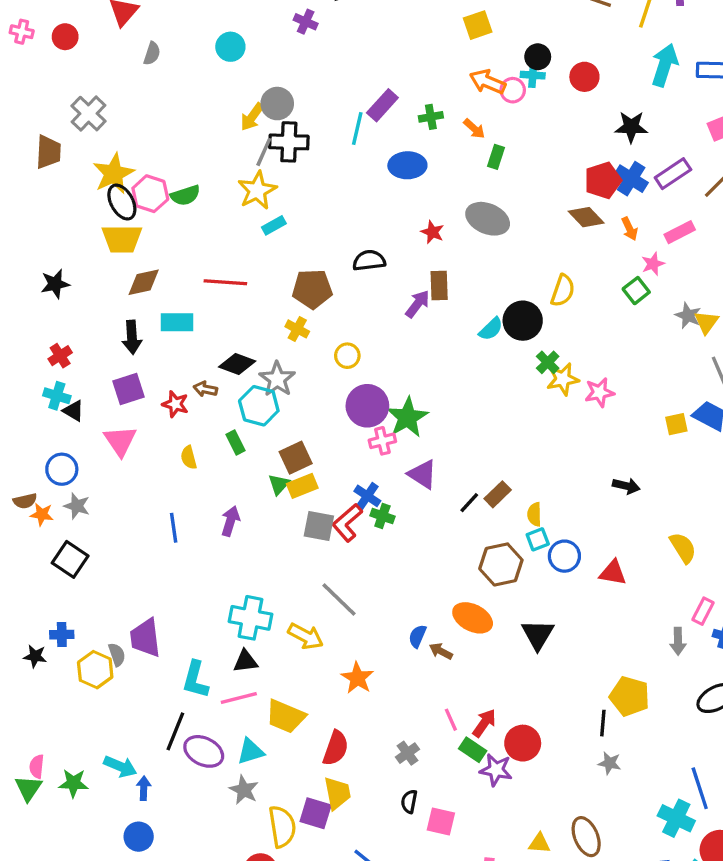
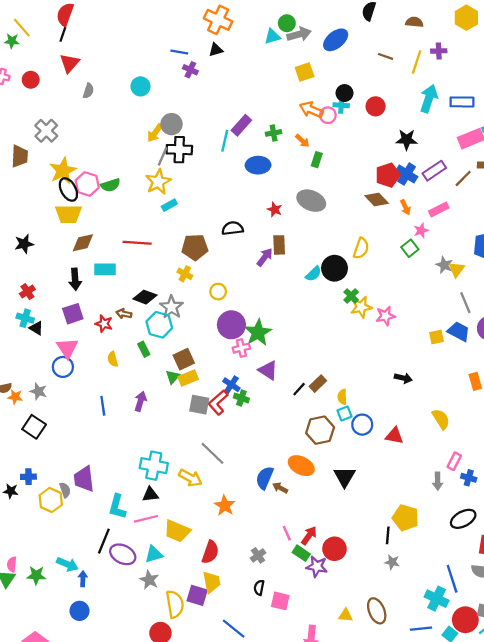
blue circle: (62, 469) -> (63, 367), moved
blue semicircle: (417, 636) -> (265, 478), size x1.5

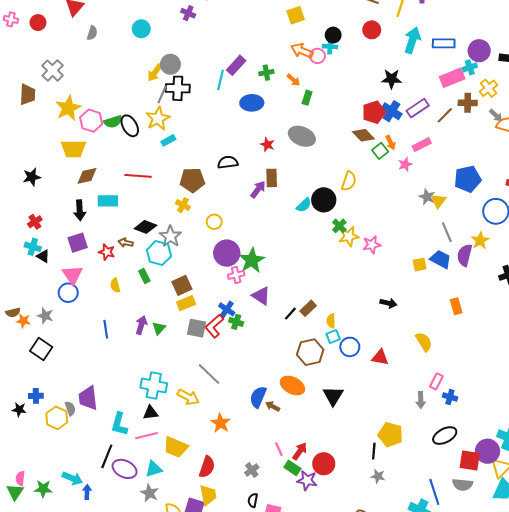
red circle: (376, 106) -> (372, 30), moved
black ellipse: (68, 190) -> (130, 126), moved
green square: (410, 248) -> (380, 151), moved
green triangle: (173, 377) -> (159, 328), moved

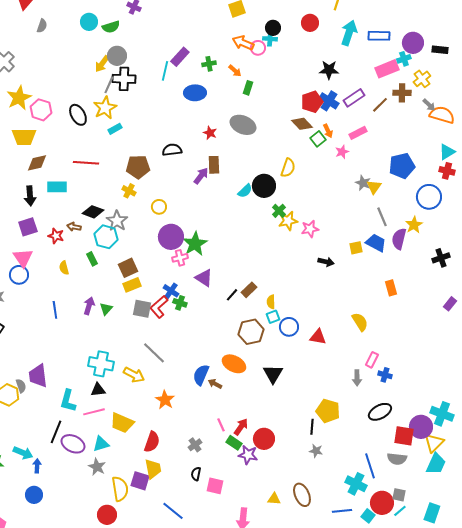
green semicircle: (113, 122) -> (111, 27), moved
black arrow: (388, 303) -> (326, 262), moved

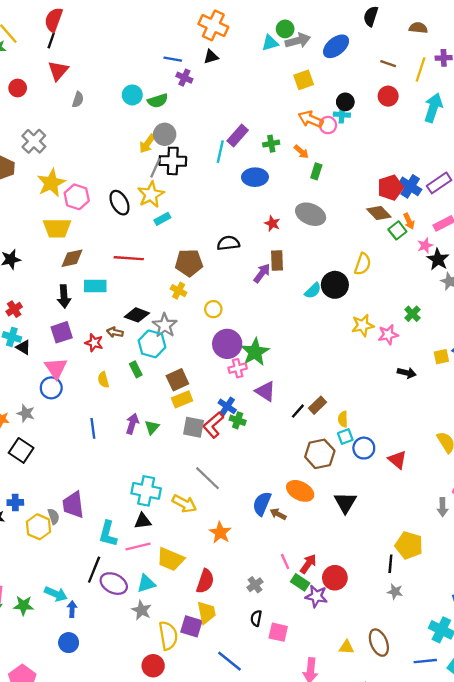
black star: (329, 70) -> (438, 259), moved, turned 30
green cross: (279, 211) -> (412, 314), moved
red triangle: (318, 337) -> (397, 460), turned 30

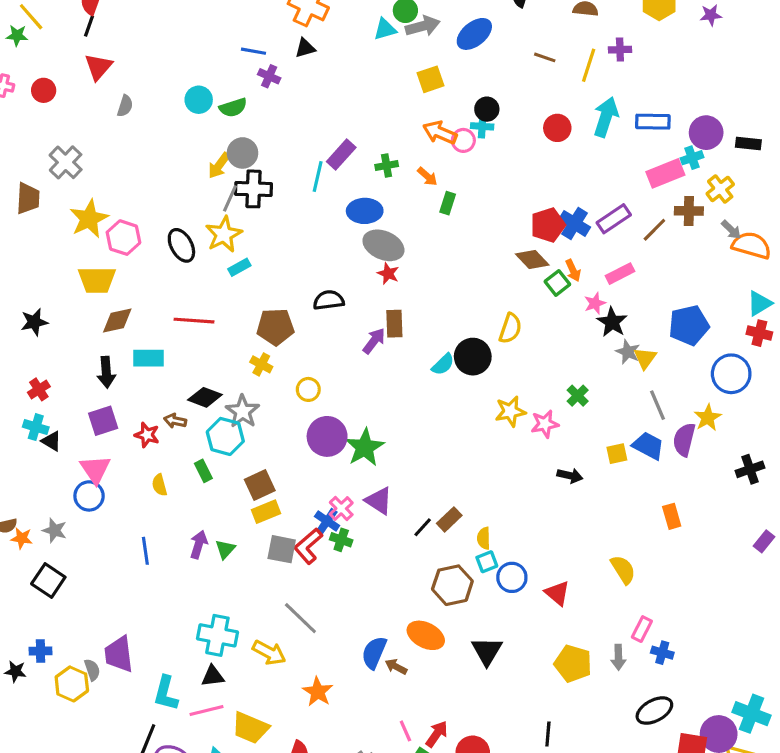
red circle: (388, 96) -> (557, 128), moved
gray ellipse: (311, 214) -> (383, 245), moved
pink cross: (238, 368) -> (341, 508), moved, turned -30
yellow pentagon: (409, 545) -> (573, 664), moved

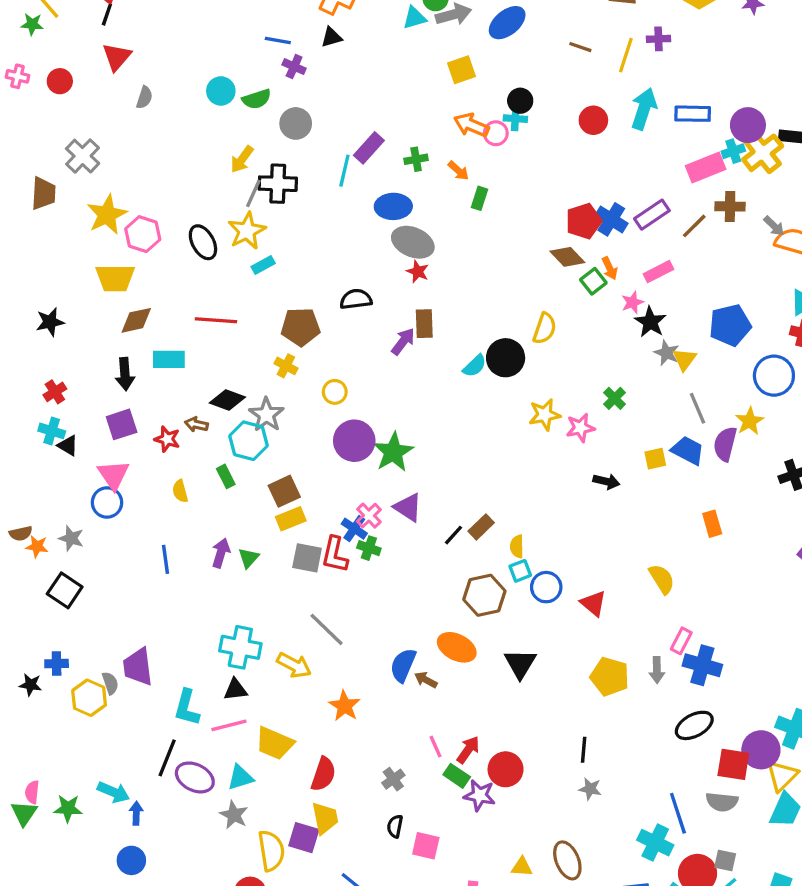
gray circle: (243, 153) -> (296, 123), moved
yellow cross: (720, 189) -> (763, 153), moved, size x1.4
red L-shape: (308, 546) -> (335, 555), turned -36
blue cross: (662, 653) -> (702, 665), size x1.6

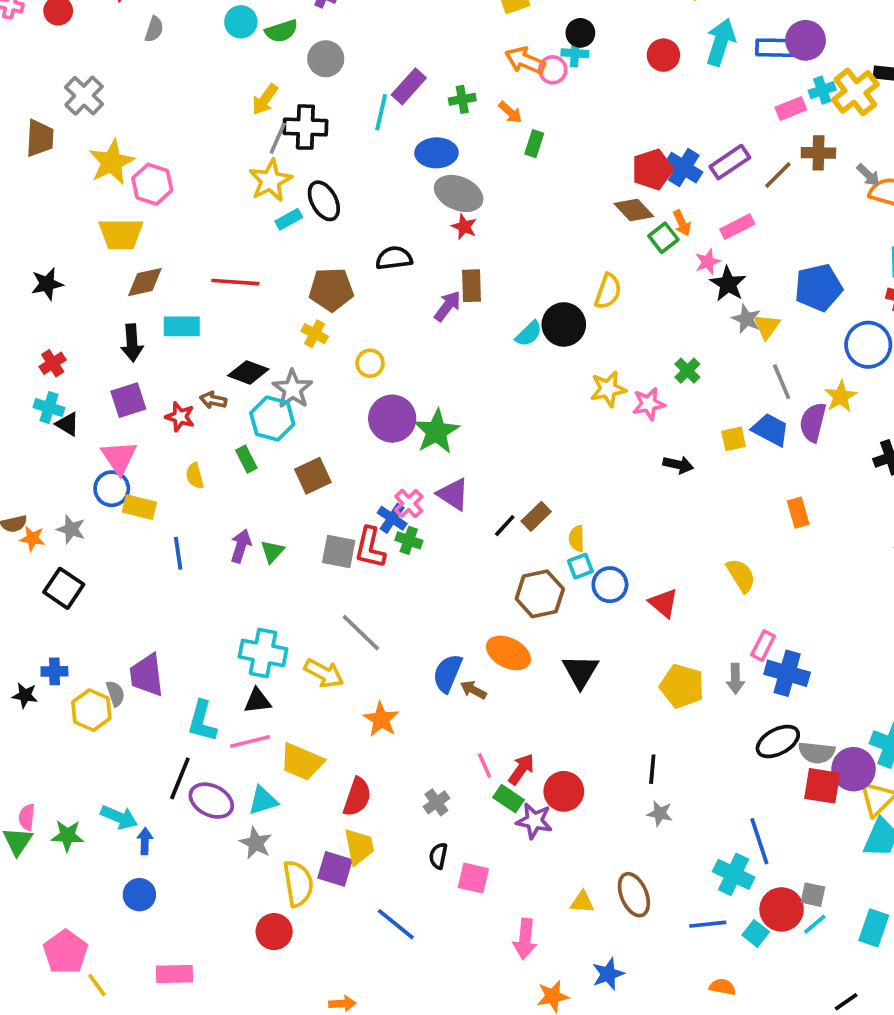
purple circle: (748, 125) -> (806, 40), moved
pink rectangle: (706, 167) -> (791, 109), size x0.7
black ellipse: (203, 242) -> (324, 201), moved
yellow rectangle: (291, 519) -> (139, 507), moved, turned 36
gray semicircle: (722, 802) -> (817, 753), moved

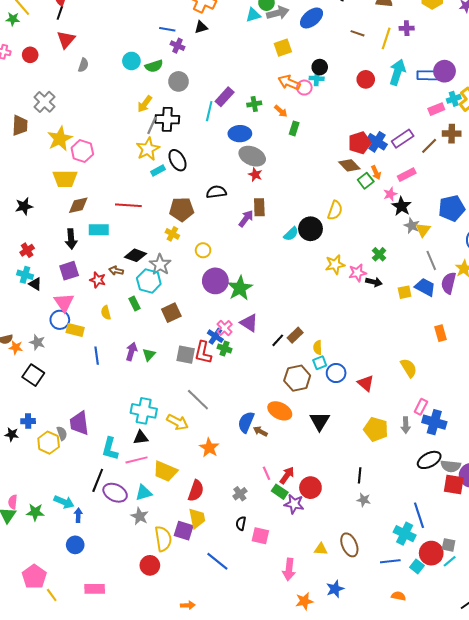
black arrow: (678, 465) -> (374, 282), moved

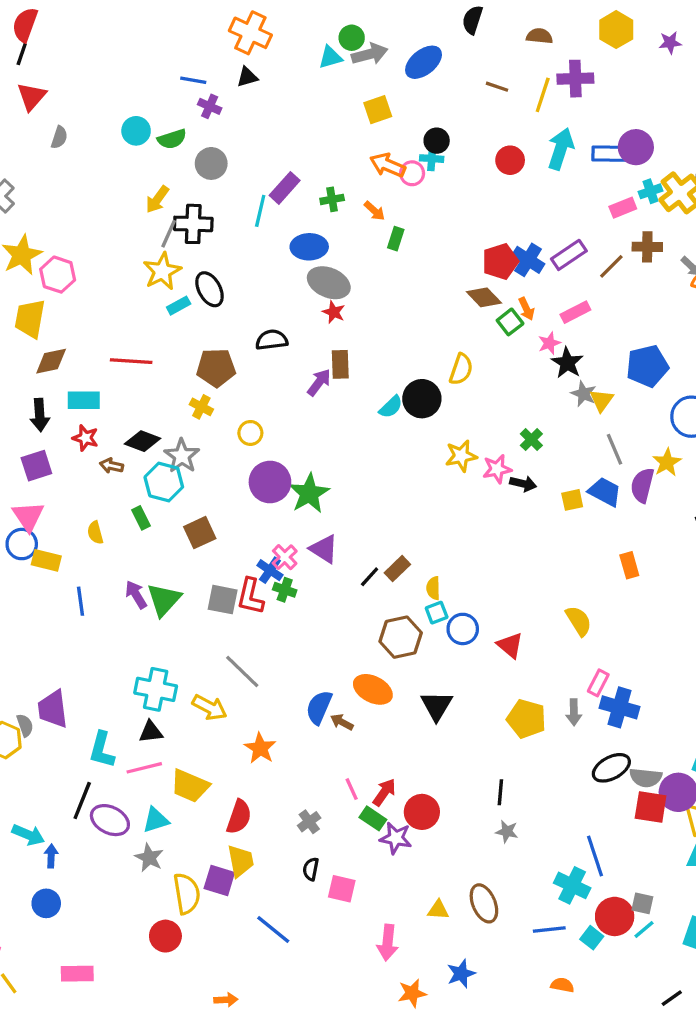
purple cross: (407, 28) -> (575, 79), size x1.5
yellow trapezoid: (65, 179) -> (30, 319), turned 100
red star: (98, 280) -> (85, 438), moved
purple arrow: (131, 352) -> (136, 595), turned -48
green triangle: (149, 355) -> (164, 600), size x1.6

